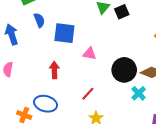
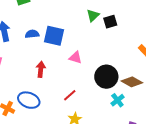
blue semicircle: (39, 20) -> (32, 34), moved, turned -80

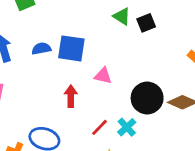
green triangle: (93, 15) -> (122, 16), turned -40
red arrow: (41, 69) -> (71, 96), moved
cyan cross: (117, 100) -> (127, 127), moved

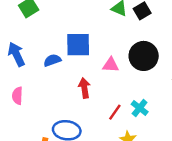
blue semicircle: (41, 49) -> (52, 60), moved
black circle: (147, 98) -> (144, 56), moved

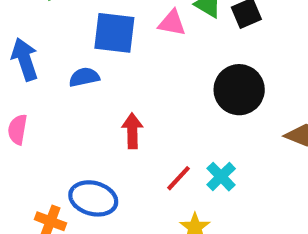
blue square: (78, 45) -> (114, 33), moved
pink triangle: (111, 65) -> (172, 23), moved

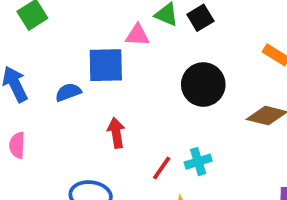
blue square: (114, 33) -> (106, 65), moved
cyan cross: (221, 177) -> (198, 162), turned 35

